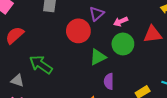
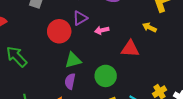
green circle: (123, 44) -> (106, 76), moved
purple semicircle: (109, 81) -> (70, 81), moved

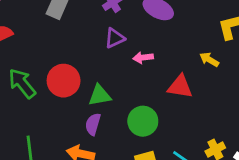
red circle: (59, 31) -> (64, 81), moved

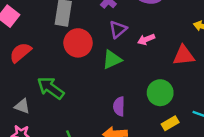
red circle: (64, 81) -> (78, 43), moved
green triangle: (100, 95) -> (112, 60), moved

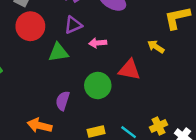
green circle: (160, 93) -> (98, 85), moved
purple semicircle: (119, 106) -> (63, 101), moved

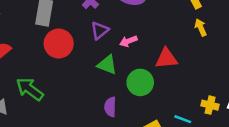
yellow arrow: (156, 47) -> (201, 27), moved, turned 49
green triangle: (58, 52) -> (107, 65), moved, turned 45
yellow cross: (158, 126) -> (210, 105), turned -35

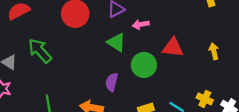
yellow arrow: (201, 27) -> (214, 51), moved

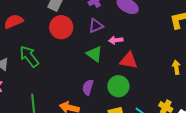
red triangle: (173, 47) -> (129, 61), moved
green circle: (144, 65) -> (118, 86), moved

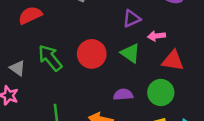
red circle: (61, 27) -> (92, 54), moved
purple semicircle: (88, 87) -> (123, 95), turned 70

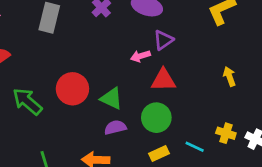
purple triangle: (132, 19) -> (163, 40), moved
green triangle: (130, 53) -> (111, 98), moved

